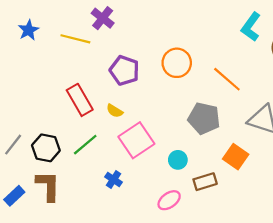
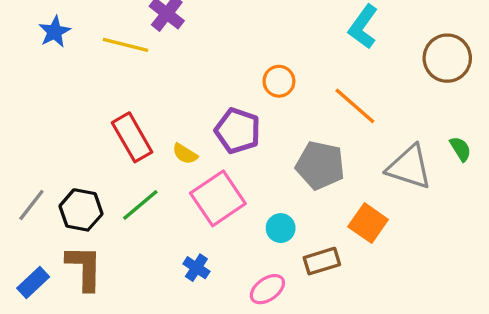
cyan L-shape: (251, 27) -> (363, 27), moved
orange circle: (177, 63) -> (279, 81), size x0.7
purple pentagon: (124, 70) -> (238, 131), moved
blue cross: (114, 179) -> (196, 268), moved

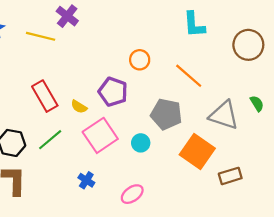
cyan L-shape: (363, 27) -> (194, 25), turned -40
orange square: (368, 223) -> (197, 151), size x1.4
cyan circle: (281, 228) -> (141, 143), moved
brown rectangle: (322, 261) -> (230, 176), moved

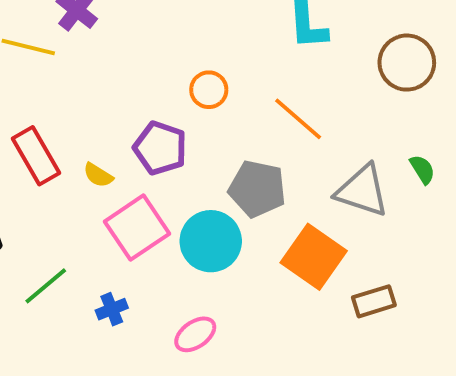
green line: (50, 140) -> (46, 286), moved
cyan circle: (141, 143) -> (211, 241), size x1.8
blue cross: (86, 180) -> (112, 309), turned 35

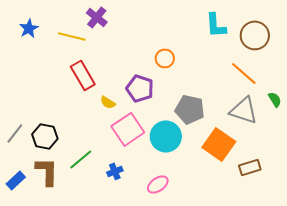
brown circle: (407, 63) -> (255, 35), moved
orange line: (298, 119) -> (244, 73), moved
red rectangle: (36, 156) -> (83, 75), moved

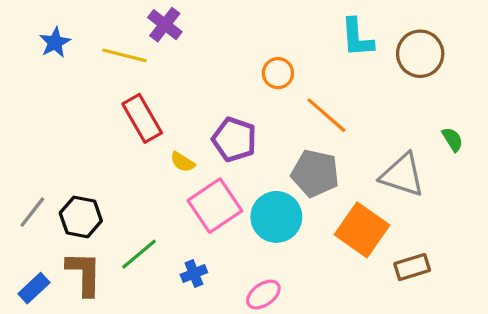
orange circle: (165, 58) -> (278, 73), moved
orange line: (244, 73) -> (326, 115), moved
green semicircle: (275, 99) -> (452, 139), moved

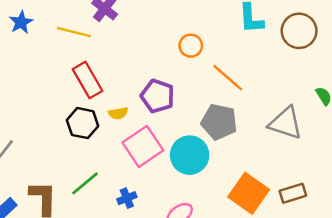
yellow semicircle: (183, 162) -> (118, 113), turned -42
black hexagon: (81, 217) -> (83, 123), moved
orange square: (362, 230) -> (249, 193), moved

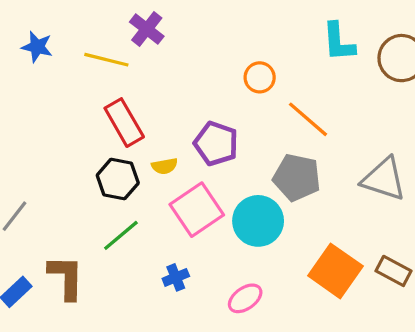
blue star: (21, 22) -> (37, 47), turned -30
green line: (85, 183) -> (121, 235), moved
brown rectangle: (293, 193) -> (394, 271), turned 45

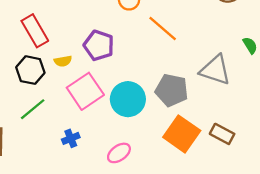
gray pentagon: (297, 177) -> (172, 90), moved

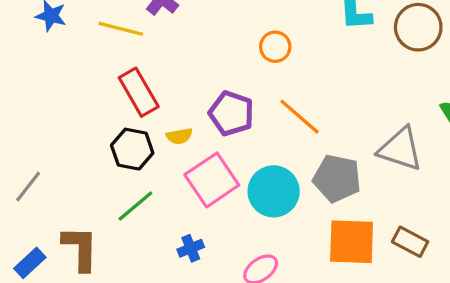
orange line: (163, 29) -> (300, 117), moved
orange square: (182, 134) -> (352, 242), turned -33

